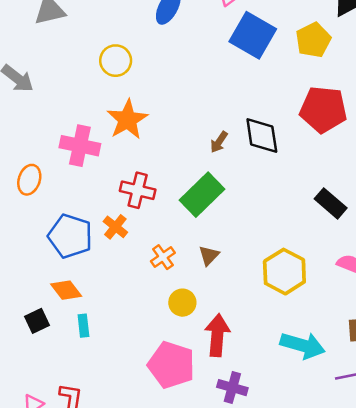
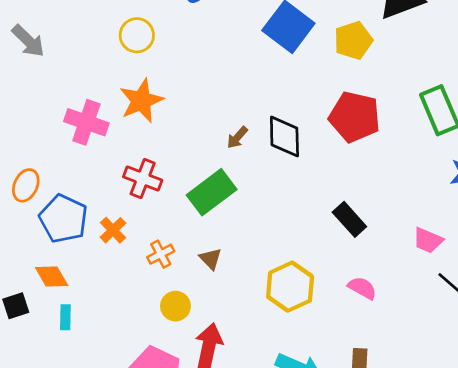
orange ellipse: (29, 180) -> (26, 185), moved
orange cross: (115, 227) -> (113, 230), moved
brown triangle: (209, 255) -> (211, 259), turned -35

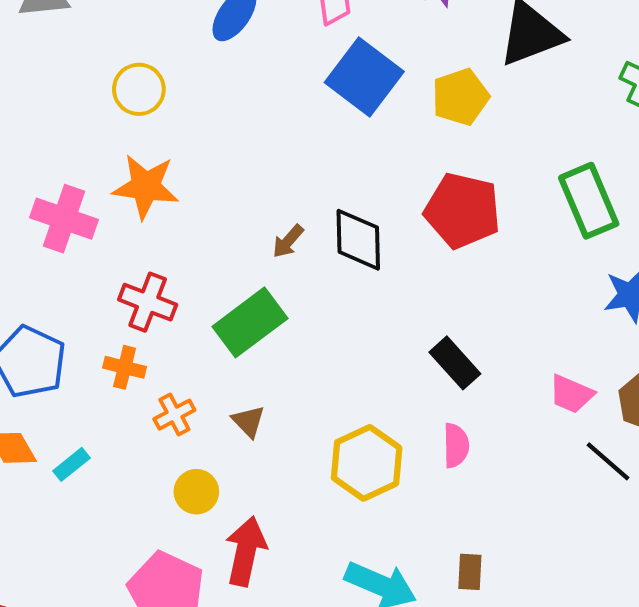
orange star: (141, 101) -> (146, 187), turned 30
orange cross: (113, 230) -> (125, 367), moved, turned -32
pink semicircle: (362, 288) -> (456, 445), moved, turned 60
cyan rectangle: (65, 317) -> (71, 464), moved, turned 50

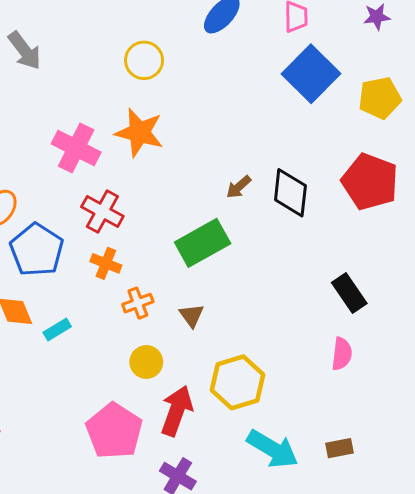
red cross: (148, 302) -> (102, 212), moved
yellow hexagon: (367, 463) -> (237, 382), moved
brown rectangle: (470, 572) -> (339, 448), turned 68

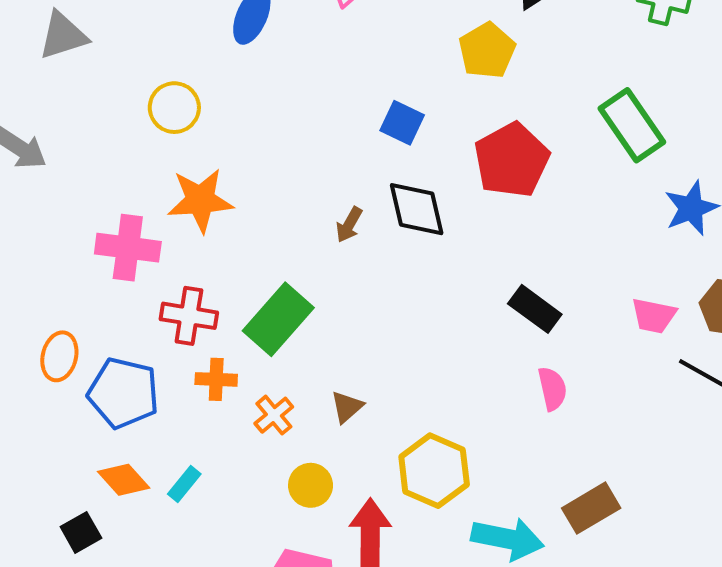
blue square: (311, 74) -> (402, 123), moved, size x0.6
red pentagon: (370, 182) -> (512, 160), turned -30
green rectangle: (203, 243) -> (278, 319), moved
brown triangle: (192, 315) -> (347, 407), turned 44
brown rectangle: (339, 448) -> (591, 508), size x1.5

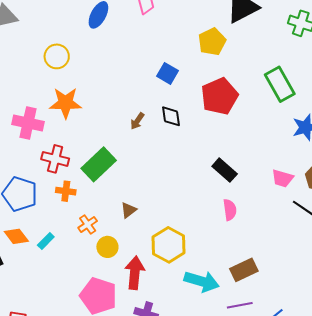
black diamond: (417, 209) -> (171, 116), size x0.7
orange cross: (274, 415) -> (88, 224), moved

